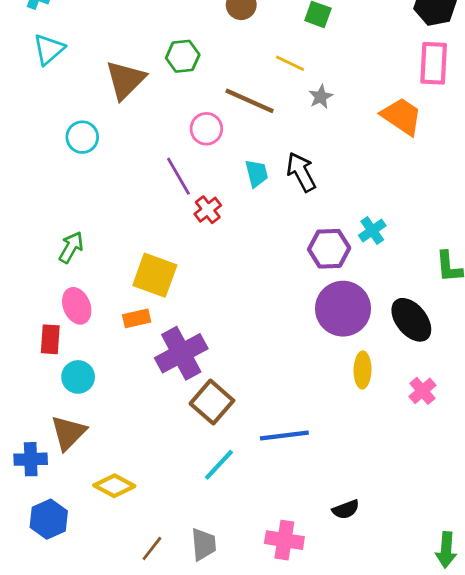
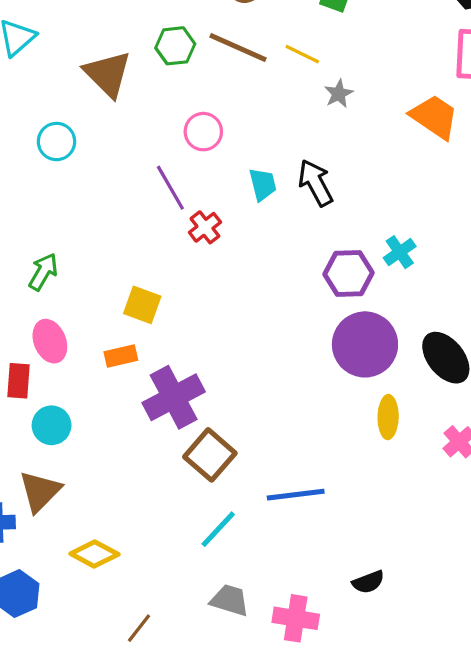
brown triangle: (125, 80) -> (108, 74), turned -30
brown line: (250, 101) -> (238, 47), moved
yellow square: (155, 275) -> (142, 305), size x0.7
gray trapezoid: (204, 544) -> (230, 600), moved, turned -68

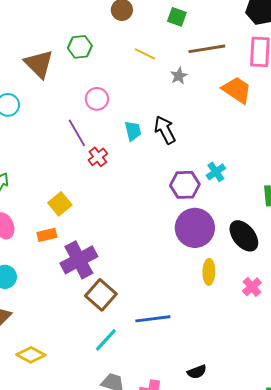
brown line: (238, 47) -> (207, 49), moved, turned -33
yellow line: (302, 54) -> (145, 54), moved
yellow square: (142, 305) -> (60, 204), turned 30

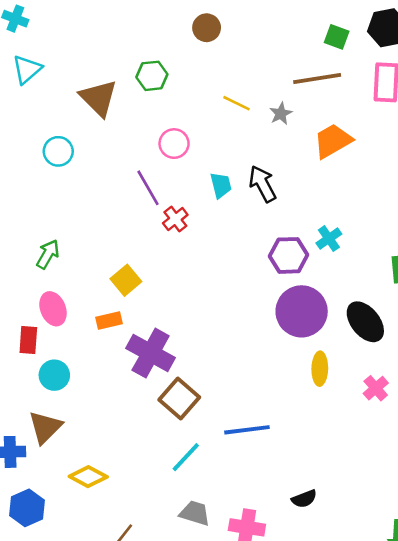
green square: (177, 17) -> (337, 37), moved
yellow line: (145, 54) -> (236, 103), moved
orange trapezoid: (237, 90) -> (333, 141), moved, turned -64
purple cross: (79, 260) -> (151, 353), turned -33

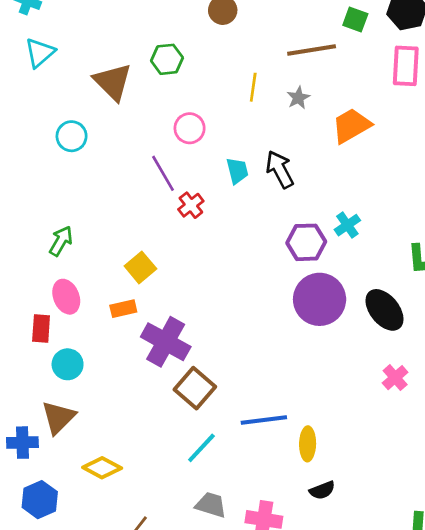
brown line: (317, 78) -> (312, 50), moved
yellow line: (236, 103) -> (253, 87), turned 72
yellow ellipse: (320, 369) -> (308, 444), moved

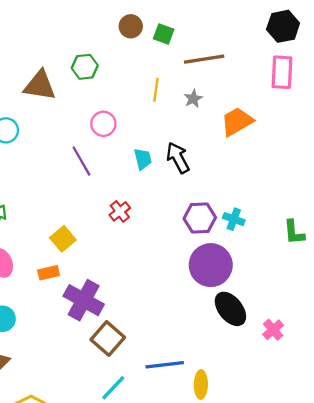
green square: (355, 20) -> (164, 34), moved
brown triangle: (113, 82) -> (40, 85), turned -36
red cross: (191, 205) -> (120, 211), moved
cyan cross: (347, 225) -> (234, 219), moved, turned -35
black ellipse: (384, 310) -> (230, 309), moved

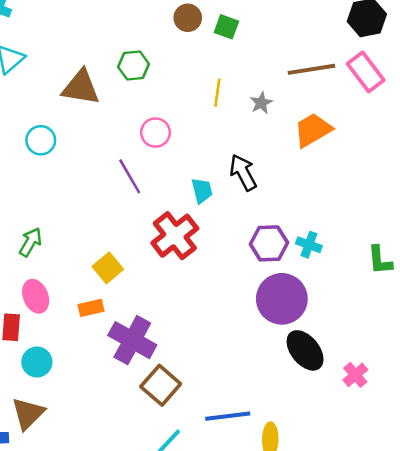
brown line: (204, 59) -> (311, 69), moved
pink rectangle: (282, 72) -> (366, 72), turned -40
cyan trapezoid: (143, 159) -> (202, 191), moved
red cross: (120, 211) -> (175, 236), size x1.8

